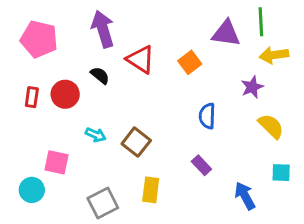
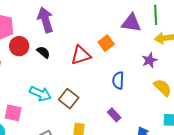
red triangle: (141, 59) -> (81, 55), moved, turned -50
red circle: (65, 94) -> (19, 46), moved
cyan arrow: (96, 135) -> (40, 94), size x1.5

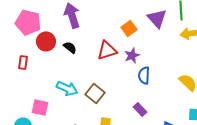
purple triangle: (131, 23) -> (157, 18), turned 40
orange square: (106, 43) -> (129, 28), moved
purple star: (150, 60) -> (132, 55), moved

